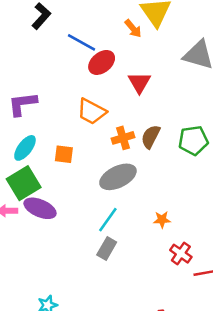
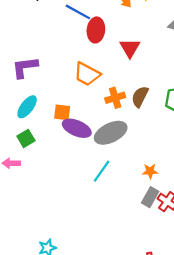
red ellipse: (102, 62) -> (96, 30), turned -45
green square: (24, 183) -> (26, 138), size x0.6
purple ellipse: (40, 208) -> (77, 128), moved
gray rectangle: (107, 249) -> (150, 197), moved

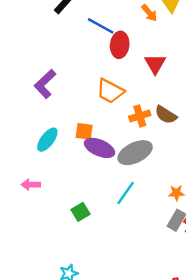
purple L-shape: (25, 67) -> (45, 84), turned -36
brown semicircle: (140, 97) -> (166, 115), turned -85
cyan ellipse: (27, 107) -> (47, 140), moved
green square: (26, 138) -> (81, 212), moved

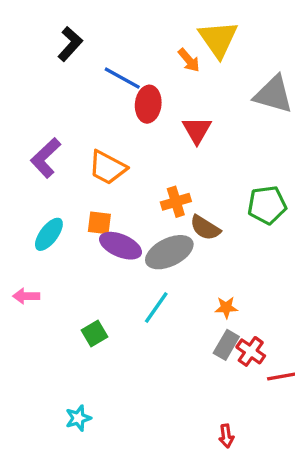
orange trapezoid: (110, 91) -> (108, 168), moved
brown semicircle: (166, 115) -> (205, 228), moved

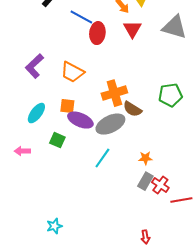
red triangle: (197, 130) -> (132, 29), moved
orange cross: (176, 202) -> (114, 93), size x1.4
green square: (94, 334) -> (57, 140), moved, turned -35

